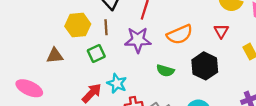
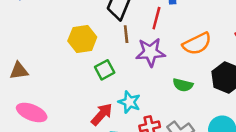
brown line: (106, 27) -> (126, 34), moved
brown triangle: (55, 56) -> (19, 71), moved

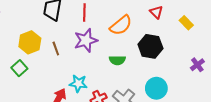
brown line: (126, 34) -> (56, 49), moved
green square: (105, 70) -> (19, 68), moved

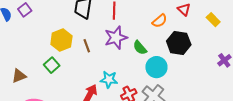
orange semicircle: (121, 25) -> (160, 21), moved, size x0.7
green semicircle: (117, 60) -> (140, 48), moved, turned 49
cyan circle: (156, 88) -> (156, 67), moved

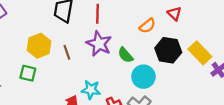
yellow rectangle: (213, 20) -> (200, 53), moved, size x1.5
purple star: (116, 38) -> (99, 44), turned -30
green square: (52, 65) -> (28, 73), turned -35

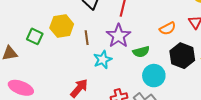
green semicircle: (125, 55) -> (141, 52), turned -77
green square: (28, 73) -> (35, 36), moved
cyan star: (91, 90) -> (103, 60), moved, turned 30

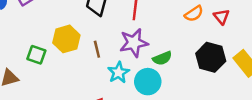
orange semicircle: (168, 28) -> (194, 14), moved
purple star: (118, 36) -> (134, 43), turned 30
cyan circle: (154, 76) -> (148, 82), moved

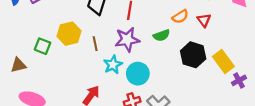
green semicircle: (162, 58) -> (161, 35), moved

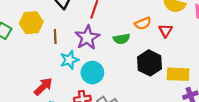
purple star: (127, 40) -> (87, 38), turned -30
yellow rectangle: (223, 62) -> (178, 74), turned -60

